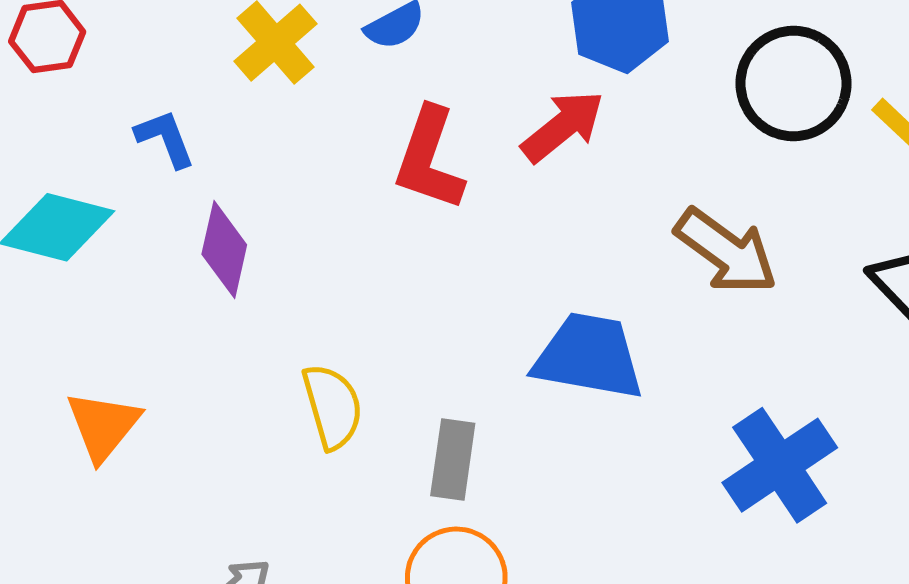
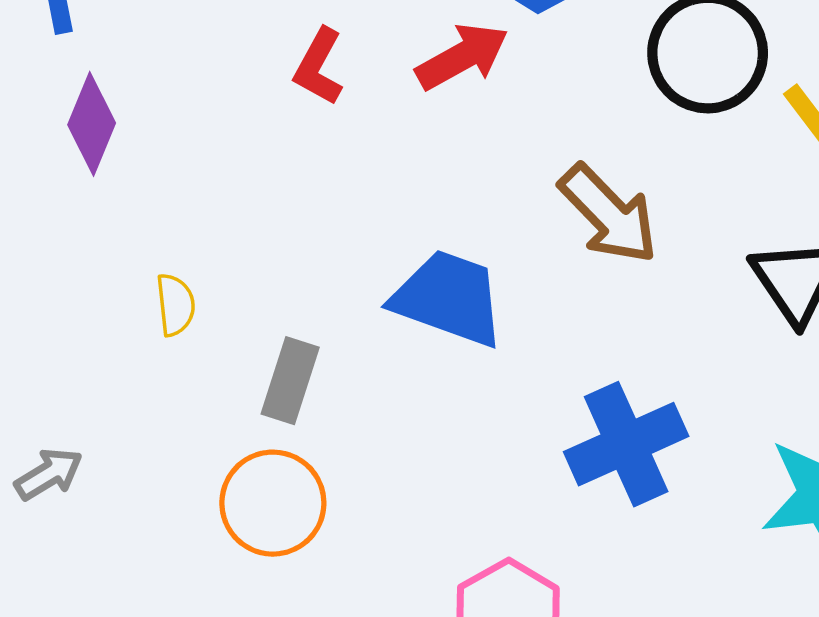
red L-shape: (429, 159) -> (319, 67), size x0.7
yellow semicircle: (332, 406) -> (175, 305), size x0.7

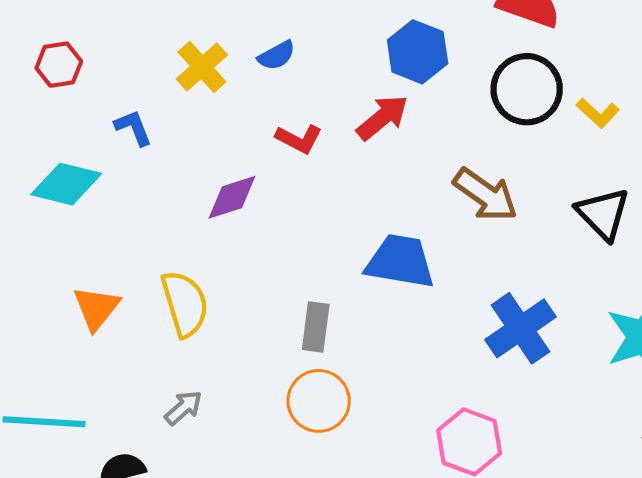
red L-shape: (319, 67) -> (299, 139), turned -81
purple diamond: (92, 124) -> (232, 197), moved, turned 60
yellow semicircle: (175, 305) -> (185, 304), moved, size x1.8

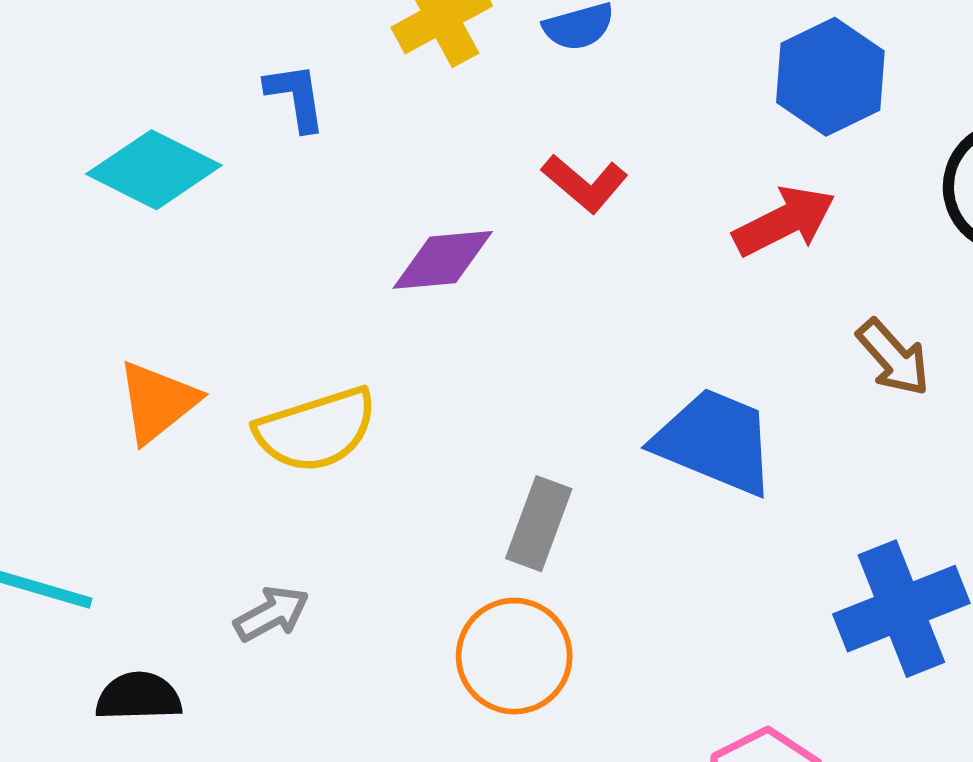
red arrow: (382, 118) -> (784, 221), moved
brown arrow: (486, 195) -> (893, 357), size x0.7
yellow semicircle: (185, 304) -> (316, 430), turned 76

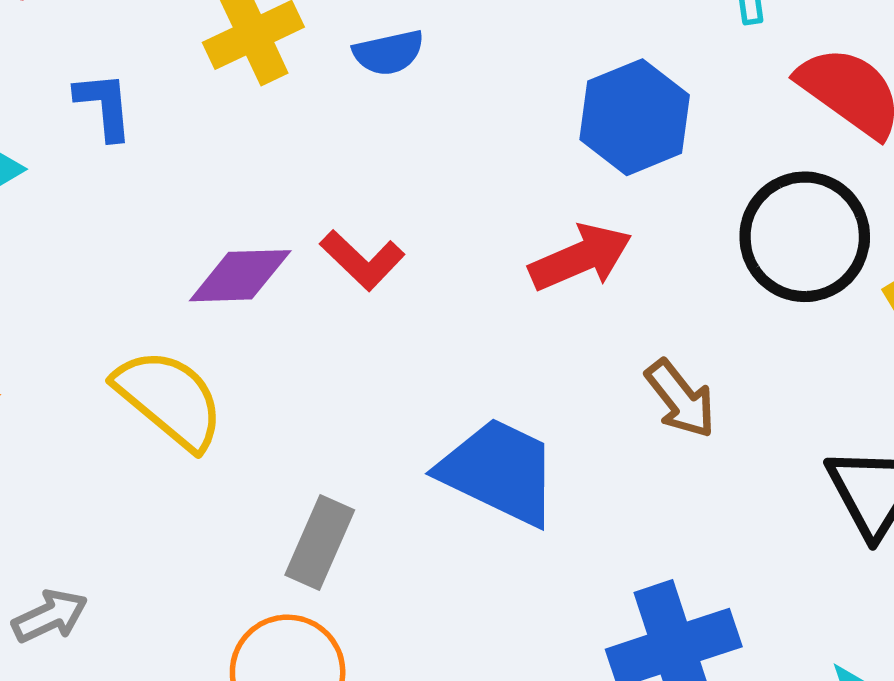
red L-shape: (585, 183) -> (362, 260), moved
yellow semicircle: (316, 430) -> (169, 399), moved, turned -126

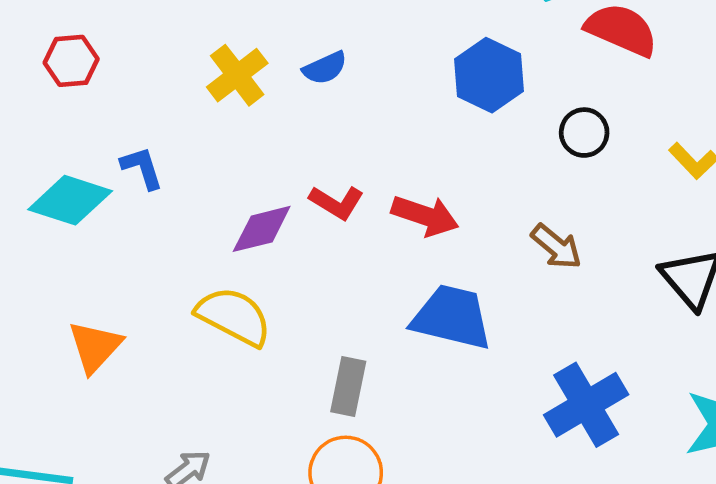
blue L-shape: (104, 106) -> (142, 168), moved
black circle: (805, 237) -> (584, 133), moved, size x0.6
red arrow: (581, 257) -> (425, 216), moved, turned 54

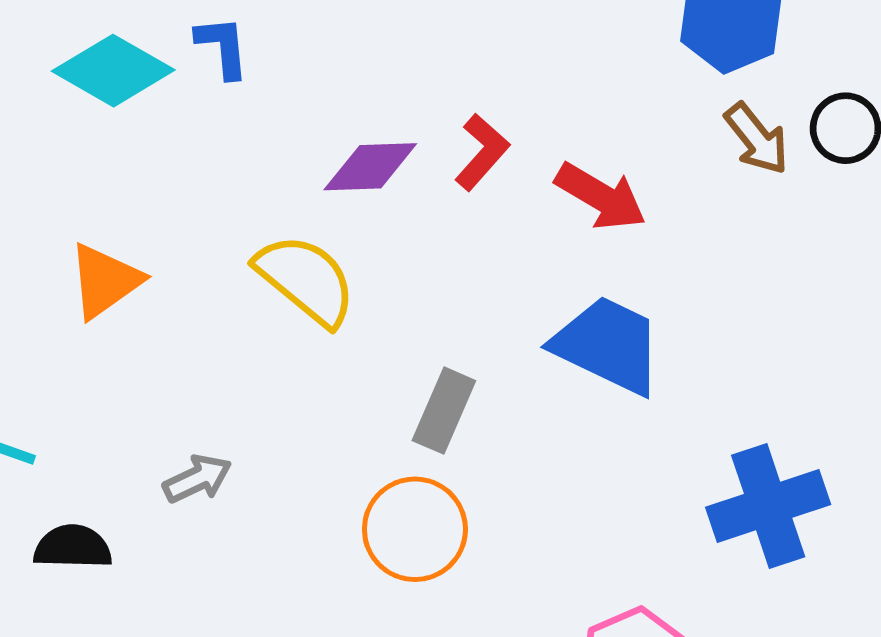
red L-shape: (337, 202) -> (482, 152), turned -92
brown arrow: (556, 247) -> (757, 139), moved

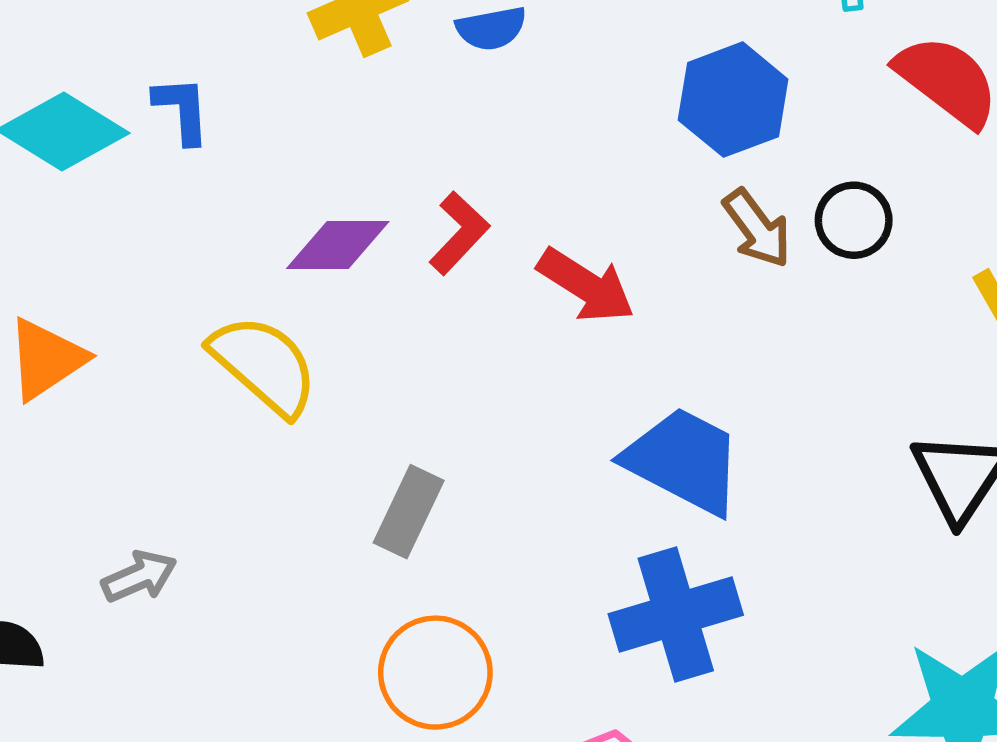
blue trapezoid: (608, 345) -> (684, 461), moved
blue cross: (768, 506) -> (676, 615), moved
orange circle: (415, 529) -> (435, 673), moved

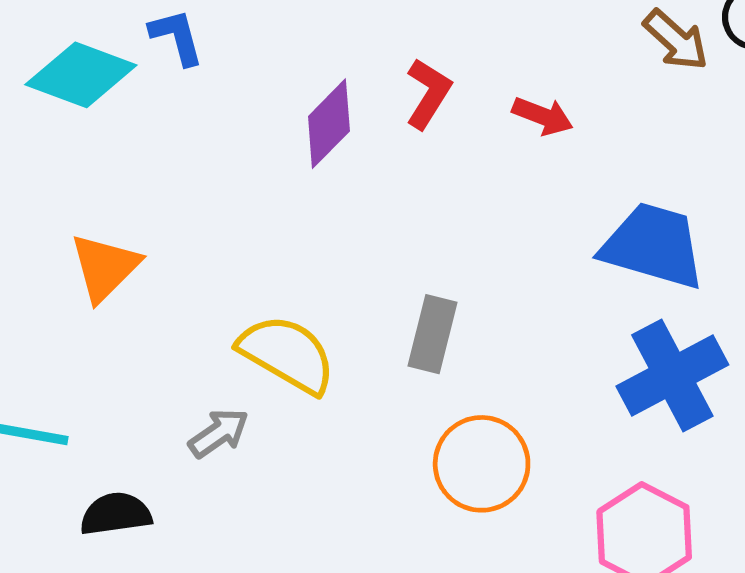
purple diamond: (338, 245) -> (329, 124), turned -34
red arrow: (586, 285) -> (543, 116), size x0.7
yellow semicircle: (264, 365) -> (287, 354), moved

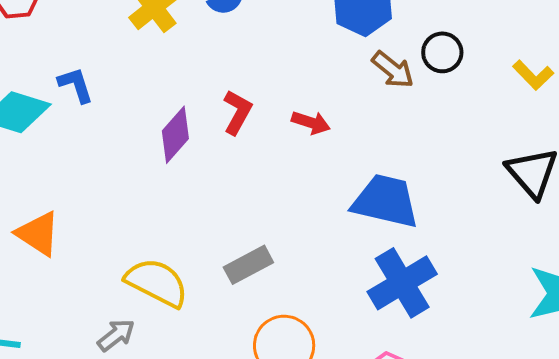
orange triangle: (105, 267) -> (38, 234), turned -39
gray rectangle: (433, 334) -> (248, 265), turned 51

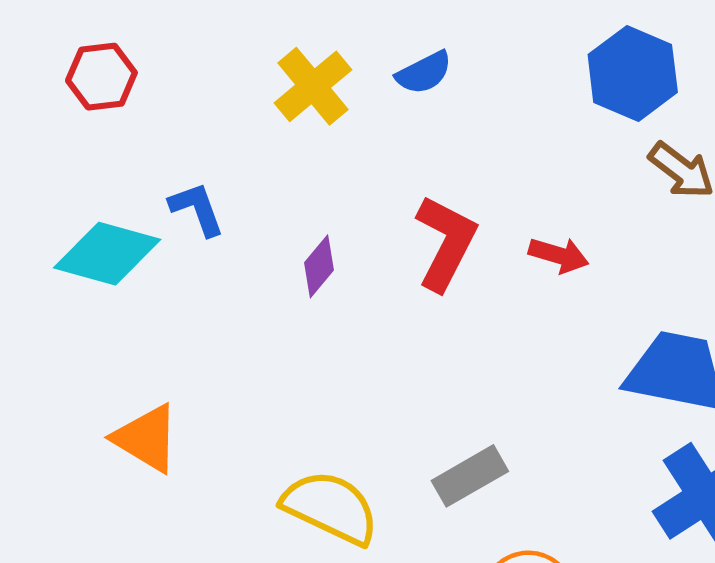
red L-shape: (237, 112) -> (446, 243), size x1.4
purple diamond: (175, 135) -> (319, 266), moved, size x0.7

